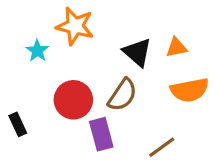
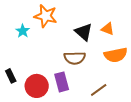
orange triangle: (176, 47) -> (108, 29), turned 32
brown semicircle: (122, 95) -> (75, 58), turned 55
red circle: (73, 100) -> (37, 86), moved

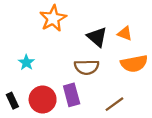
orange star: (46, 16) -> (53, 18), turned 30
cyan star: (23, 31) -> (26, 62), moved
black rectangle: (11, 76) -> (12, 101), moved

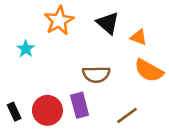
black triangle: (97, 37) -> (108, 23), moved
cyan star: (26, 62) -> (26, 49), moved
orange semicircle: (134, 64) -> (149, 71), turned 40

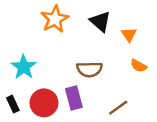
orange triangle: (139, 37) -> (129, 35), turned 35
cyan star: (26, 49) -> (24, 67), moved, size x1.5
orange semicircle: (149, 71) -> (139, 66), size x0.6

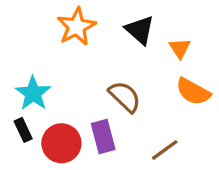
orange semicircle: (139, 66) -> (193, 92), size x1.5
brown semicircle: (89, 69) -> (125, 97), turned -135
black rectangle: (13, 104) -> (23, 130), moved

